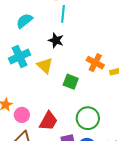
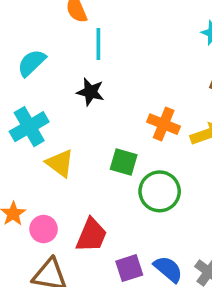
yellow triangle: (45, 66) -> (60, 163), moved
green circle: (88, 118) -> (160, 191), moved

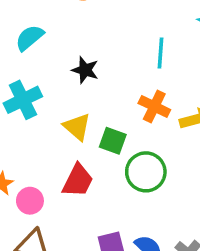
cyan line: (98, 44) -> (160, 53), moved
yellow triangle: (60, 163) -> (77, 127), moved
red trapezoid: (91, 235) -> (78, 181), moved

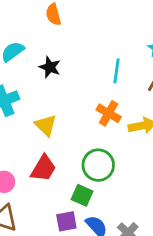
black star: (85, 70) -> (50, 67), moved
green square: (113, 141) -> (82, 195), moved

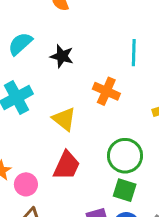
orange cross: (109, 113) -> (106, 91), moved
green square: (82, 195) -> (125, 190), moved

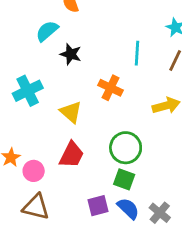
cyan semicircle: (20, 44) -> (47, 31), moved

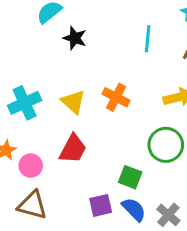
orange cross: (111, 88) -> (116, 97), moved
cyan cross: (28, 91) -> (25, 103), moved
green circle: (126, 148) -> (166, 145), moved

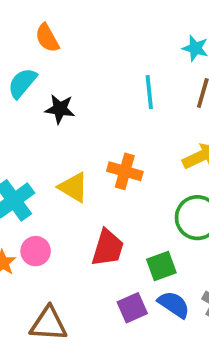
red trapezoid: (73, 149) -> (108, 248), moved
pink circle: (31, 166) -> (36, 251), moved
green square: (130, 177) -> (161, 266), turned -30

